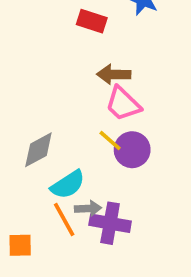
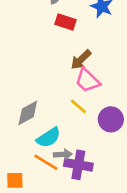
brown arrow: (114, 74) -> (81, 60), turned -45
purple circle: (132, 150) -> (111, 119), moved
orange line: (64, 219) -> (46, 162), turned -30

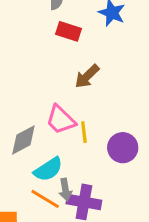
pink trapezoid: (87, 80) -> (61, 120), moved
yellow line: (78, 106) -> (84, 132), turned 42
gray arrow: (63, 154) -> (65, 190), turned 84

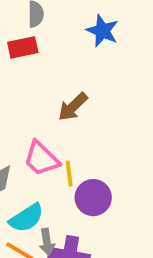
red rectangle: (68, 31) -> (23, 47), moved, turned -30
purple circle: (123, 148) -> (93, 198), moved

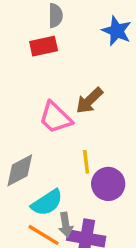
pink trapezoid: (41, 159) -> (55, 118), moved

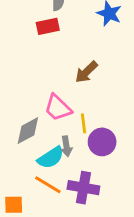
pink trapezoid: (55, 118) -> (58, 108), moved
gray arrow: (66, 225) -> (66, 146), moved

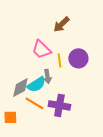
gray diamond: (28, 131) -> (20, 87), moved
purple circle: (102, 142) -> (78, 58), moved

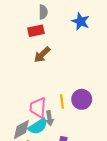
brown arrow: (61, 24) -> (42, 55), moved
pink trapezoid: (41, 49) -> (38, 108), moved, turned 50

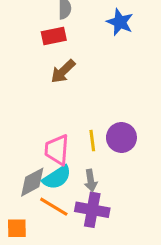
gray arrow: (49, 118) -> (91, 181), moved

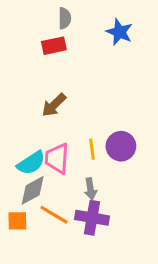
brown arrow: (63, 71) -> (54, 105), moved
cyan semicircle: (57, 177) -> (31, 163), moved
orange square: (17, 228) -> (17, 221), moved

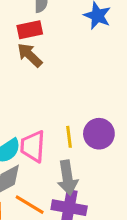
brown arrow: (54, 105) -> (30, 55), moved, turned 88
gray arrow: (90, 189) -> (67, 178), size x1.5

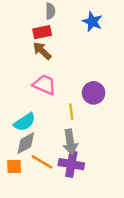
purple circle: (99, 134) -> (94, 93), moved
pink trapezoid: (33, 146) -> (44, 85), moved, turned 110

